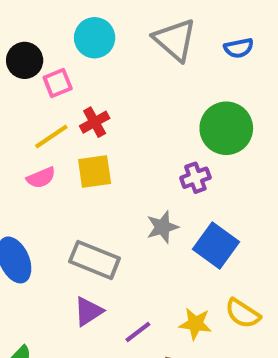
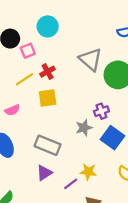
gray triangle: (175, 40) -> (90, 59), moved
pink semicircle: (41, 178) -> (12, 110), moved
purple cross: (195, 178) -> (101, 111), moved
yellow star: (195, 324) -> (88, 172), moved

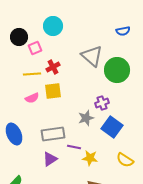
yellow line: (24, 79) -> (32, 74), turned 30
pink semicircle: (12, 110) -> (32, 98), moved
gray rectangle: (48, 145) -> (53, 134), turned -30
purple line: (71, 184) -> (74, 147), moved, turned 48

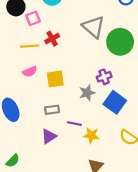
yellow square: (53, 91) -> (55, 79), moved
gray rectangle: (53, 134) -> (52, 110), size x0.6

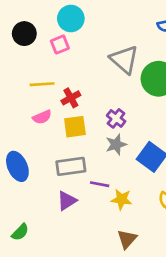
pink square: (33, 18) -> (60, 45), moved
red cross: (52, 39) -> (71, 98), moved
purple cross: (104, 77) -> (116, 118), moved, turned -32
gray rectangle: (52, 110) -> (71, 166), size x1.5

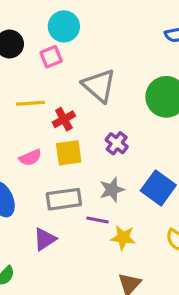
gray triangle: (124, 60) -> (99, 86), moved
pink semicircle: (42, 117) -> (30, 158), moved
gray star: (116, 144) -> (112, 190), moved
purple triangle: (67, 201) -> (45, 239), moved

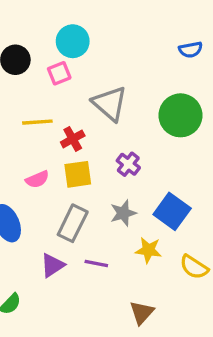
gray rectangle: (64, 199) -> (73, 223), turned -56
purple line: (97, 220) -> (96, 264), moved
yellow star: (123, 238) -> (148, 250), moved

